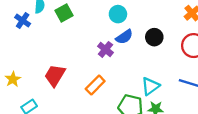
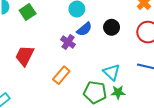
red trapezoid: (55, 75) -> (25, 56), moved
cyan triangle: (150, 86) -> (112, 72), turned -36

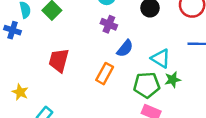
blue semicircle: (84, 29) -> (125, 48), moved
purple cross: (68, 42) -> (109, 24), moved

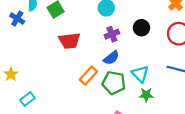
purple cross: (109, 24) -> (112, 34), moved, turned 32
red trapezoid: (59, 60) -> (69, 41), moved, turned -125
green pentagon: (147, 85) -> (114, 83), moved

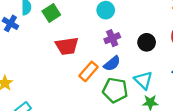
black circle: (141, 28) -> (147, 42), moved
orange rectangle: (88, 76) -> (89, 71), moved

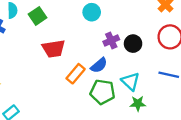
purple cross: (112, 38) -> (111, 40), moved

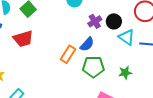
red trapezoid: (54, 49) -> (23, 39), moved
cyan triangle: (130, 81) -> (127, 37), moved

